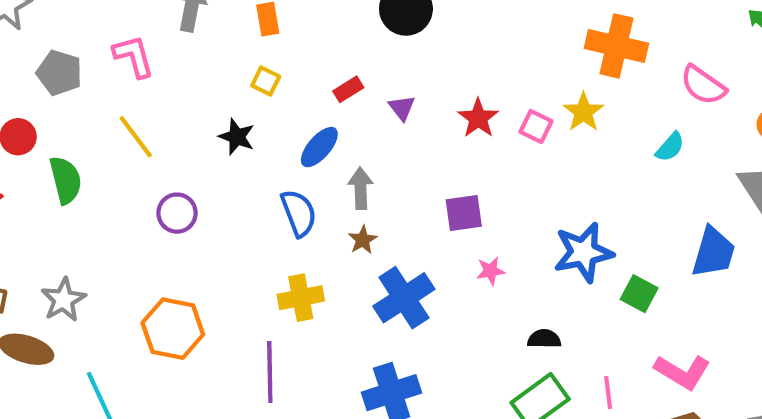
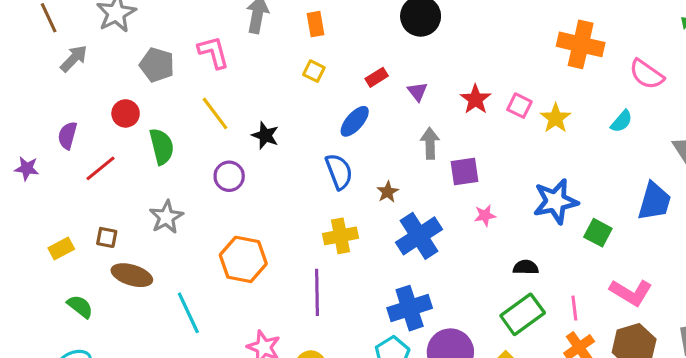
yellow star: (583, 112) -> (556, 118), moved
black star: (237, 137) -> (265, 135), moved
gray arrow: (361, 188) -> (430, 143), moved
purple circle: (177, 213) -> (229, 176), moved
gray star: (63, 300) -> (166, 217), moved

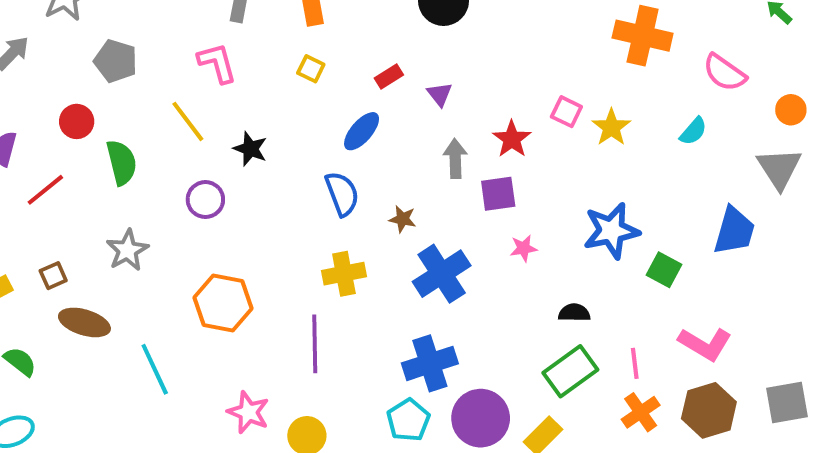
pink L-shape: (213, 52) -> (217, 63), moved
red star: (476, 99) -> (512, 139), moved
brown star: (388, 192) -> (403, 219), turned -30
brown square: (107, 237) -> (53, 276), turned -35

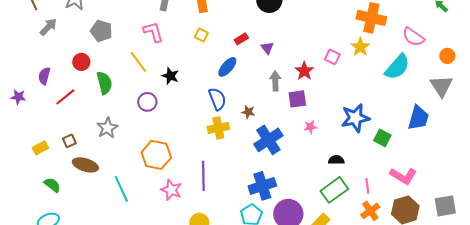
yellow star: (611, 127) -> (360, 47), moved
cyan semicircle: (693, 131) -> (397, 67), size x1.8
yellow cross: (344, 274) -> (218, 128), moved
pink star: (248, 412) -> (171, 190), moved

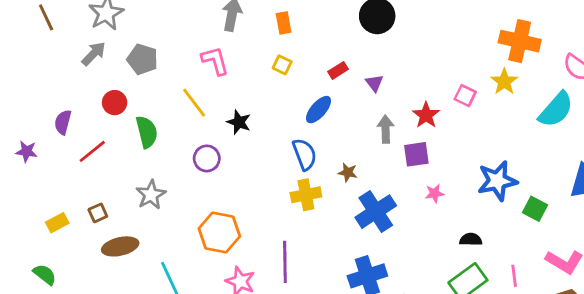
gray arrow: (48, 27) -> (94, 54), moved
brown ellipse: (85, 165) -> (120, 246), turned -30
green semicircle: (52, 185) -> (45, 274), moved

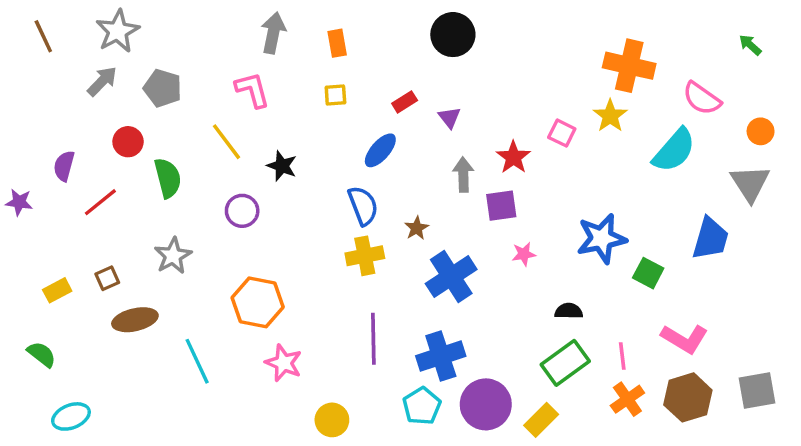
yellow square: (282, 65) -> (335, 95), turned -30
brown star: (348, 172) -> (417, 228), turned 30
purple line: (285, 262) -> (373, 339), moved

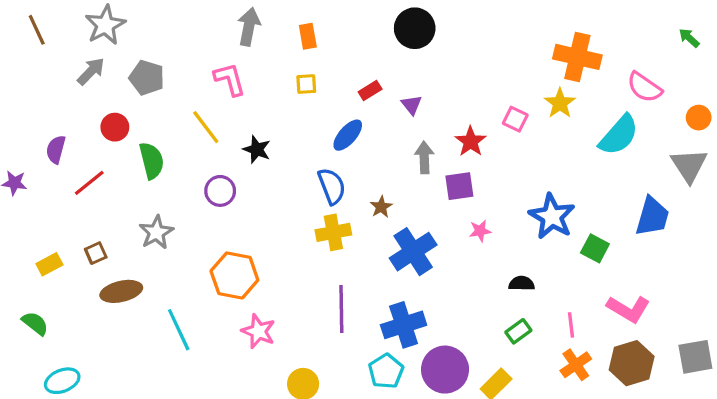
blue star: (602, 238) -> (552, 216), turned -30
green rectangle: (565, 363) -> (518, 331), size x0.6

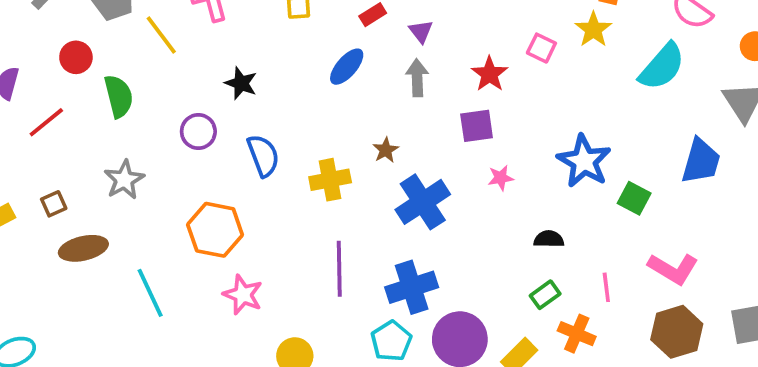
yellow line: (206, 127) -> (161, 35), moved
gray arrow: (424, 157) -> (417, 78), moved
blue semicircle: (332, 186) -> (263, 156), moved
orange cross: (576, 365) -> (577, 334), moved, turned -32

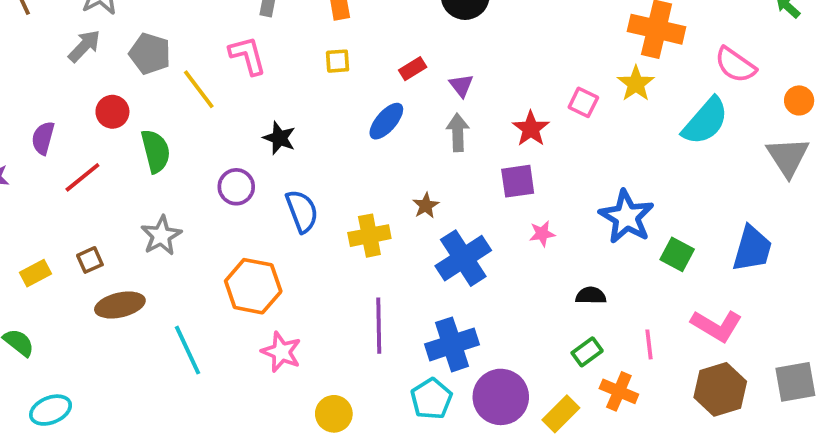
blue trapezoid: (701, 161) -> (752, 249), moved

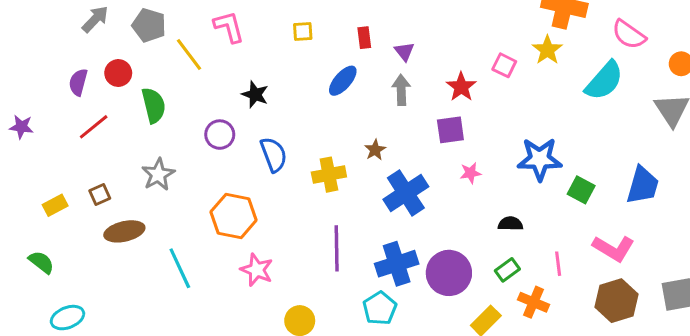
red rectangle: (413, 69) -> (364, 38), turned -65
purple semicircle: (43, 138) -> (78, 82), moved
blue star: (626, 217) -> (540, 159), turned -30
purple circle: (501, 397) -> (449, 273), moved

